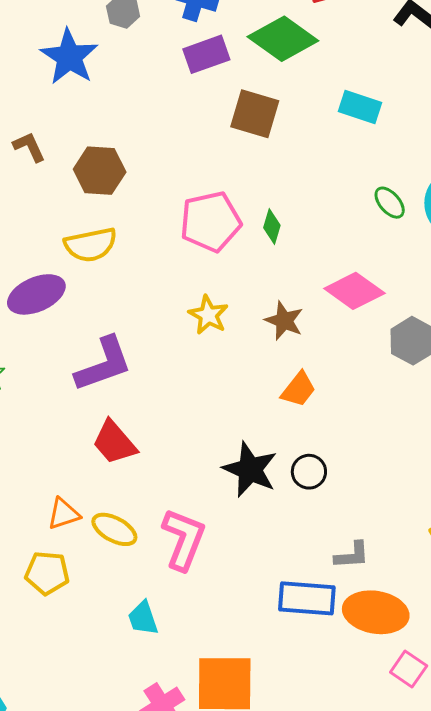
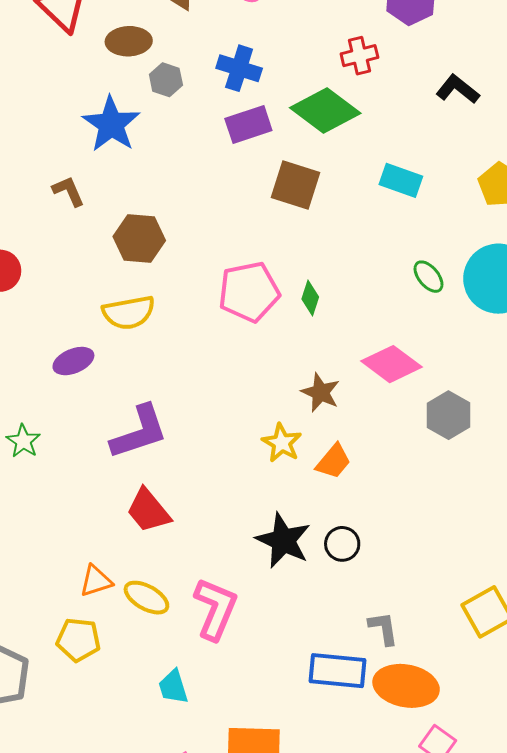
brown L-shape: (29, 147) -> (69, 191), moved
purple ellipse: (36, 294) -> (73, 361), size x0.7
yellow star: (208, 315) -> (282, 443), moved
gray L-shape: (352, 555) -> (383, 628), turned -96

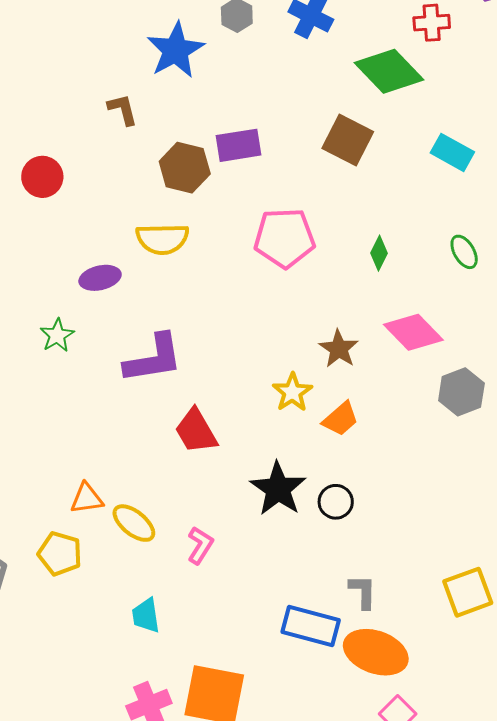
purple rectangle: (248, 124) -> (238, 145), moved
green diamond: (310, 298) -> (379, 253), moved
green star: (23, 441) -> (57, 335), moved
red trapezoid: (148, 511) -> (196, 431), moved
pink L-shape: (216, 609) -> (200, 545), size x0.6

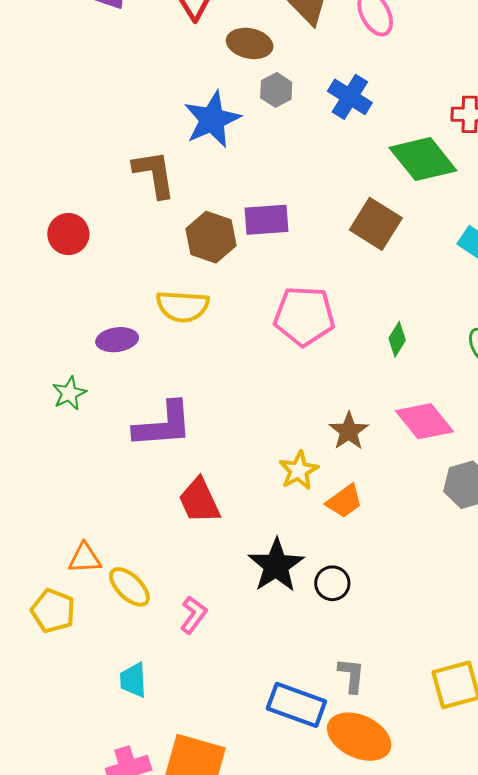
brown L-shape: (123, 109) -> (154, 174), size x1.5

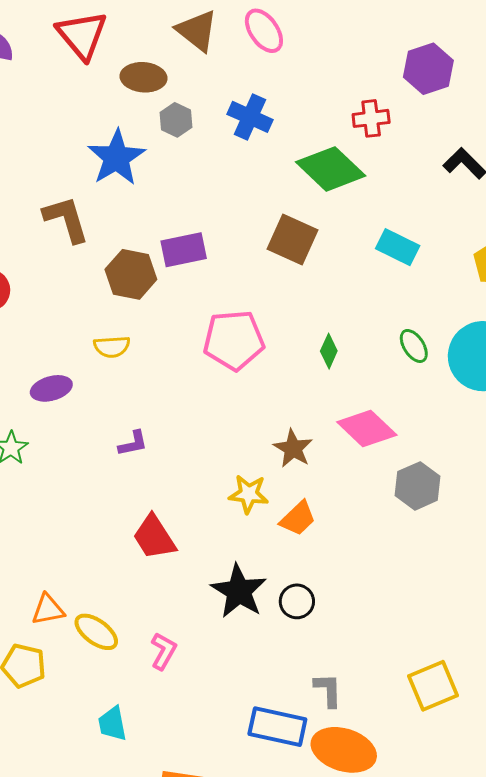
yellow semicircle: (183, 306) -> (112, 347), size x0.7
purple L-shape: (163, 425) -> (133, 443), moved, size x0.5
yellow star: (299, 470) -> (249, 494), turned -30

